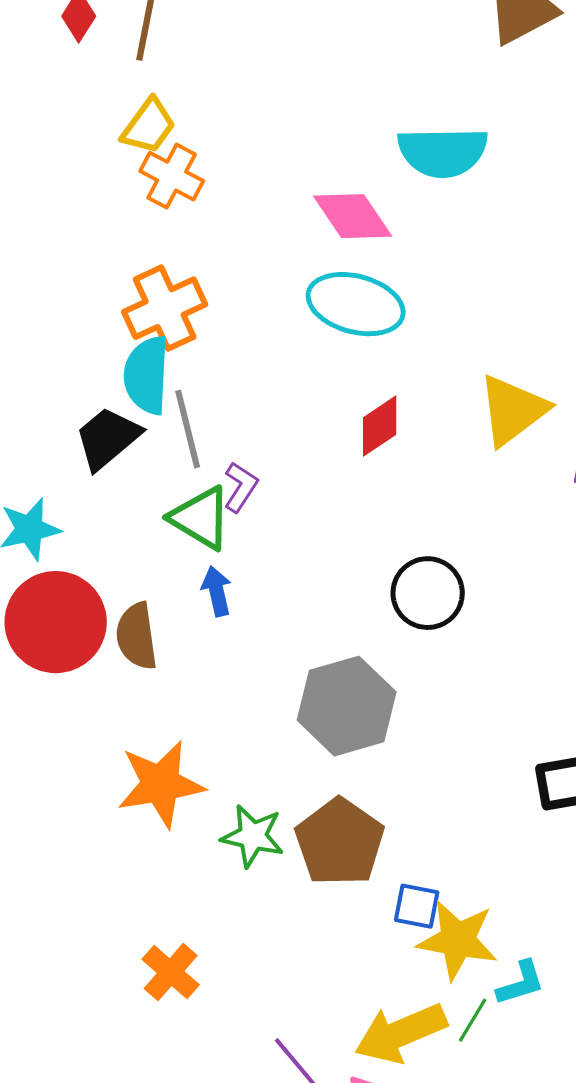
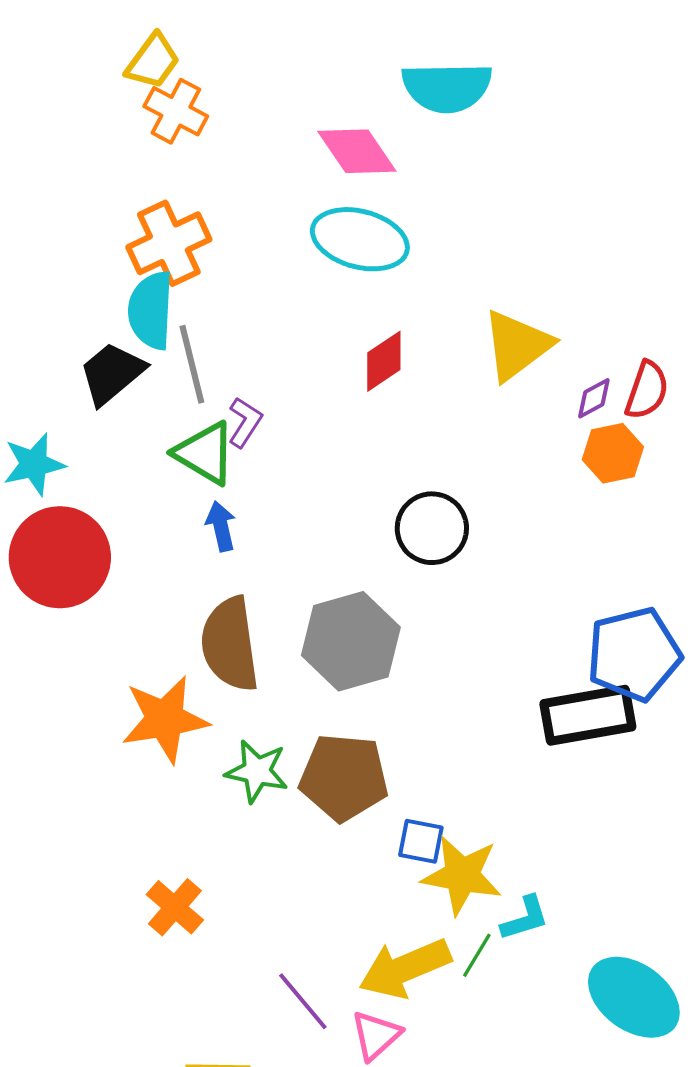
brown semicircle: (137, 636) -> (230, 644), moved, size x1.4
brown pentagon: (340, 842) -> (344, 777), turned -30

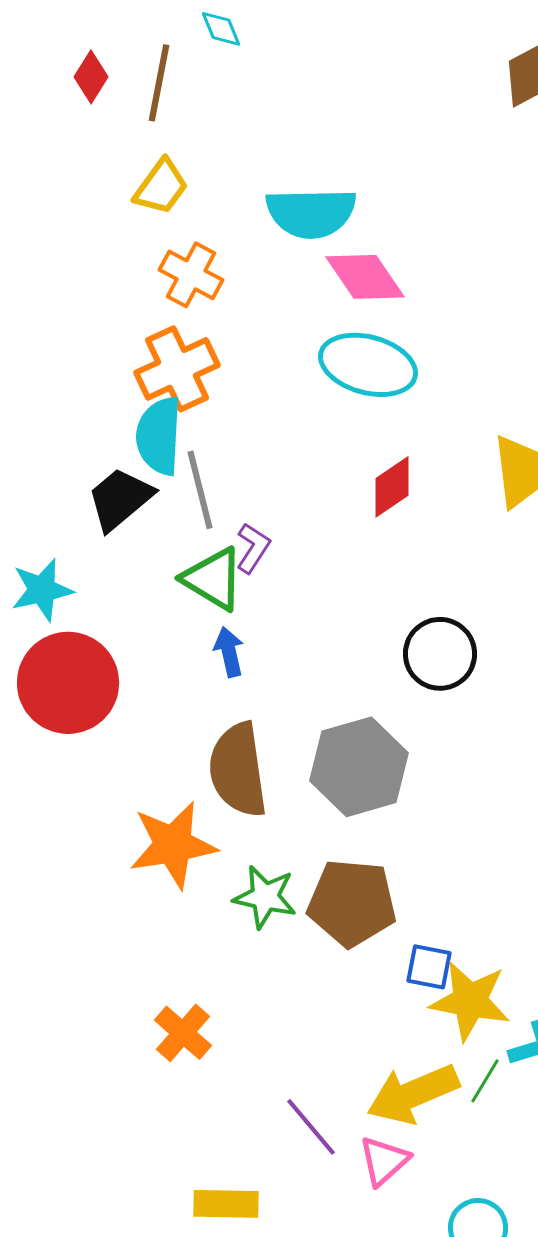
cyan semicircle: (447, 87) -> (311, 213), moved
orange cross: (176, 111) -> (191, 275), moved

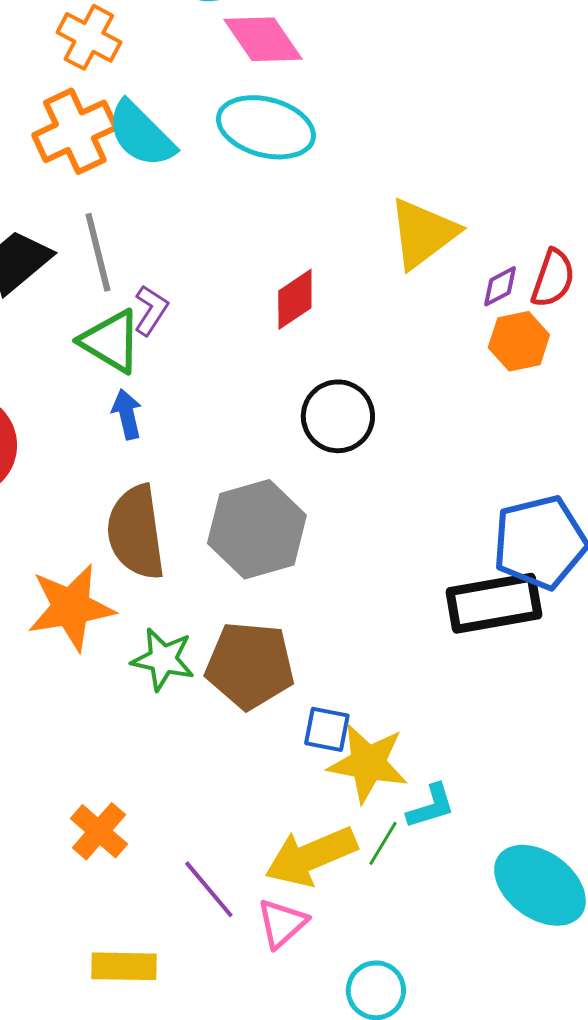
cyan semicircle: (159, 436) -> (141, 134), moved, turned -48
red diamond: (392, 487) -> (295, 299), moved
orange cross: (183, 1033) -> (99, 831), moved

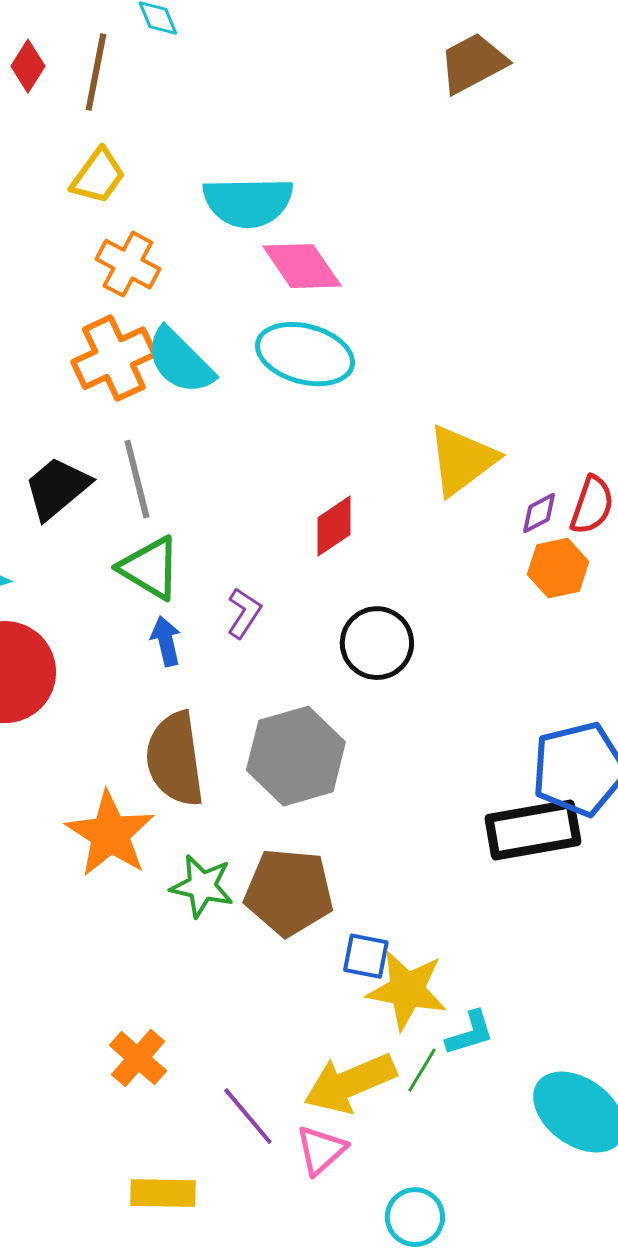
purple L-shape: (151, 310) -> (244, 613), moved
orange star: (71, 607) -> (110, 834), turned -30

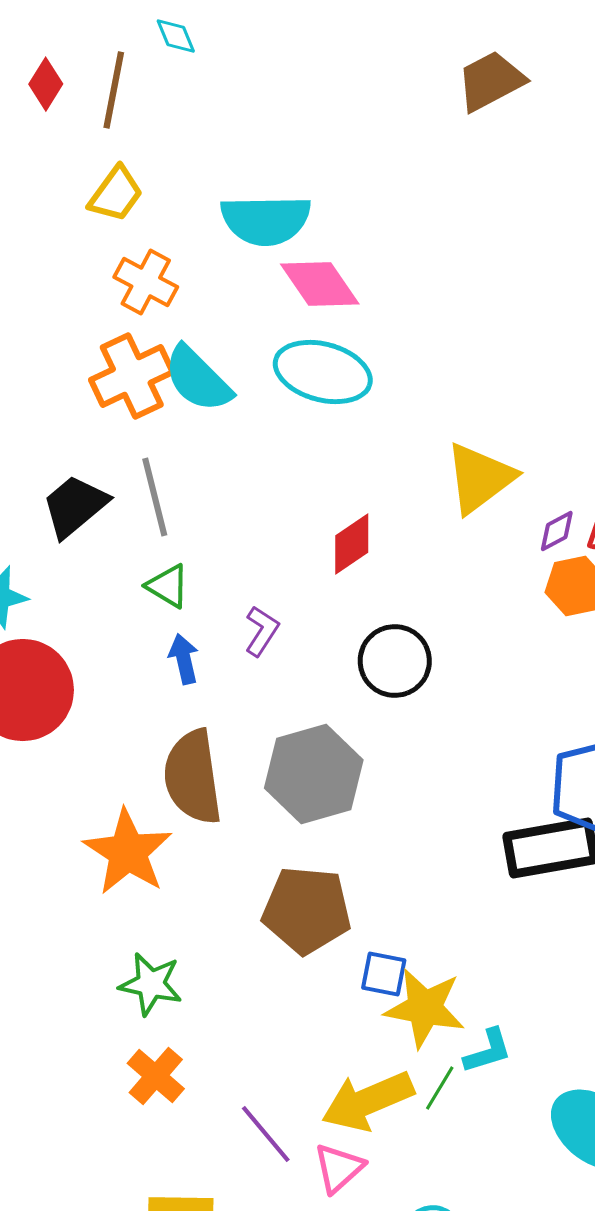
green triangle: (150, 568) -> (168, 586), size x0.7
green star: (202, 886) -> (151, 984), moved

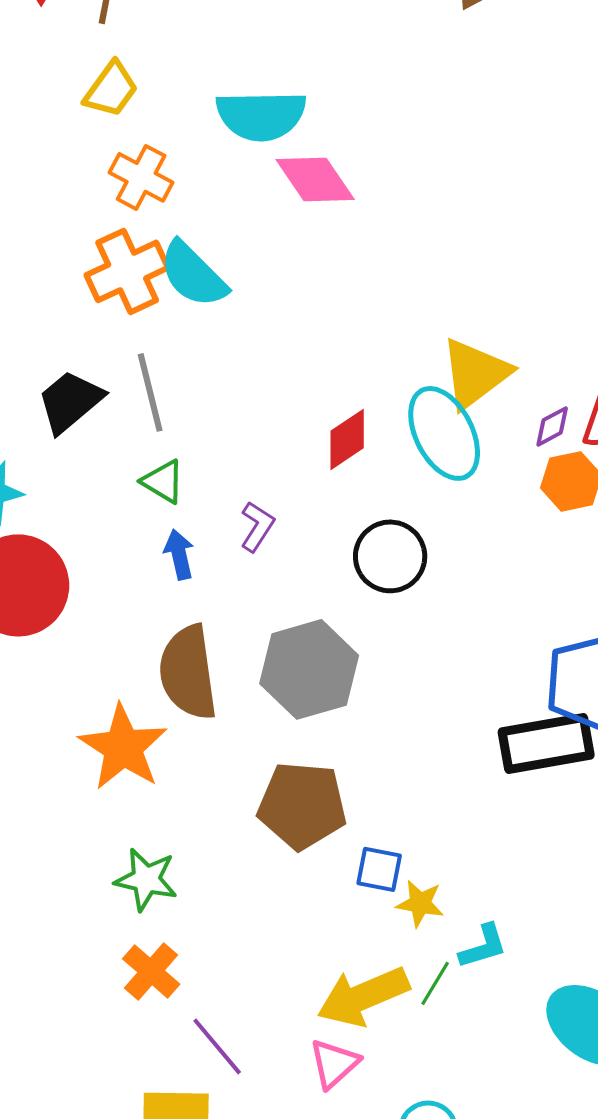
cyan ellipse: (323, 372) -> (444, 433), moved, turned 48
yellow star: (425, 1008) -> (420, 903), size x0.6
purple line: (266, 1134) -> (217, 1046), moved

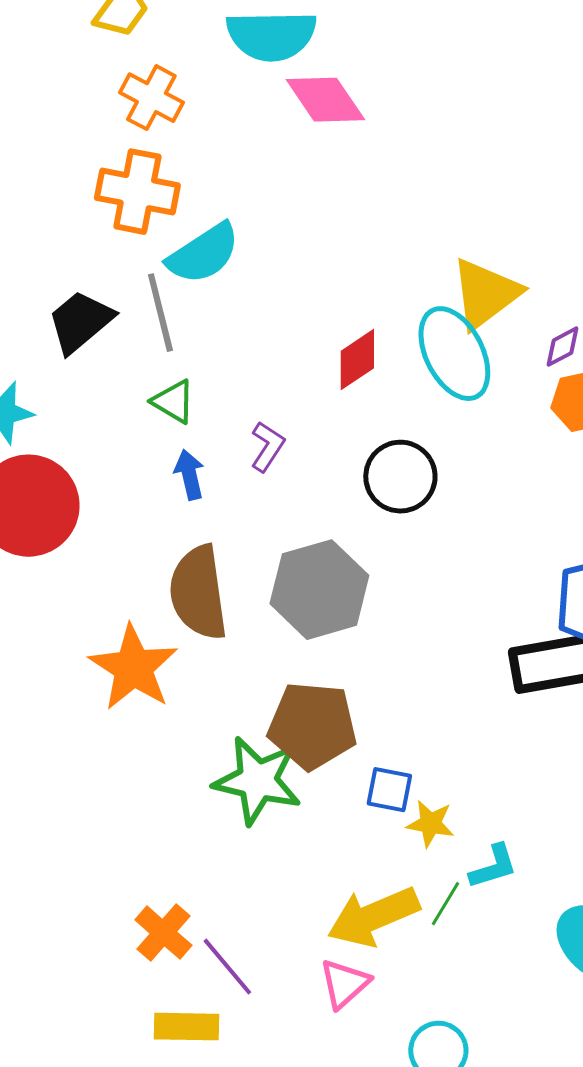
orange cross: (127, 271) -> (137, 192), turned 36
cyan semicircle: (193, 274) -> (203, 254), moved, turned -78
green star: (146, 879) -> (257, 781), moved, size x1.4
orange cross: (151, 971) -> (163, 933), moved

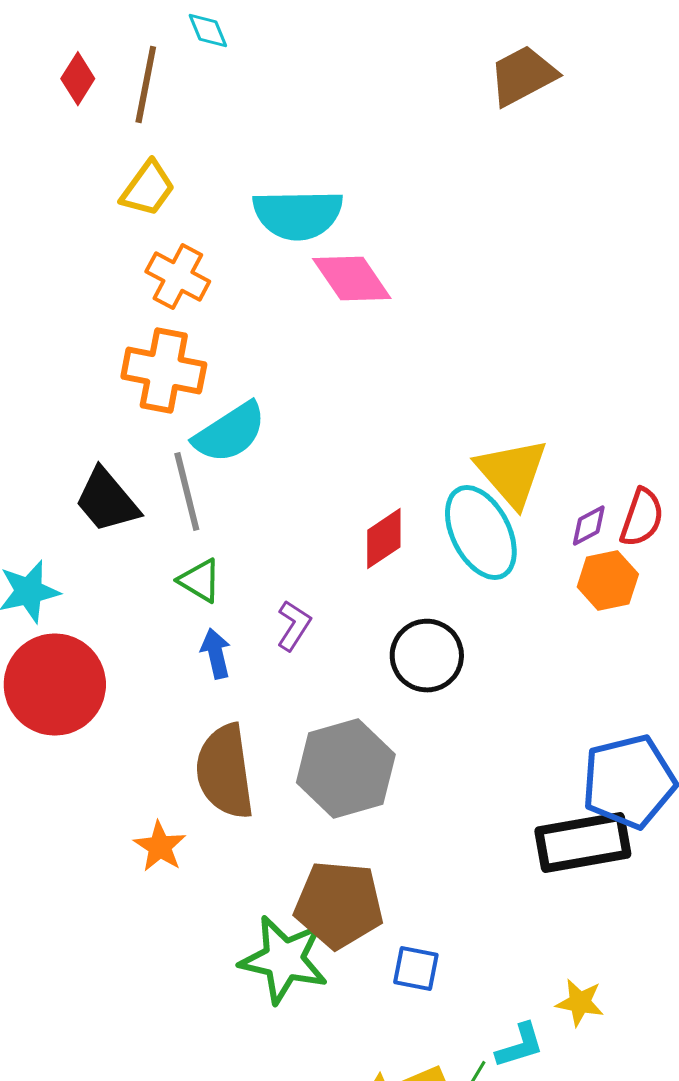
yellow triangle: (485, 294) -> (512, 473), turned -34
black trapezoid: (80, 322) -> (107, 501), turned -90
orange star: (133, 668) -> (160, 847), size x0.6
yellow star: (430, 824) -> (580, 1003), moved

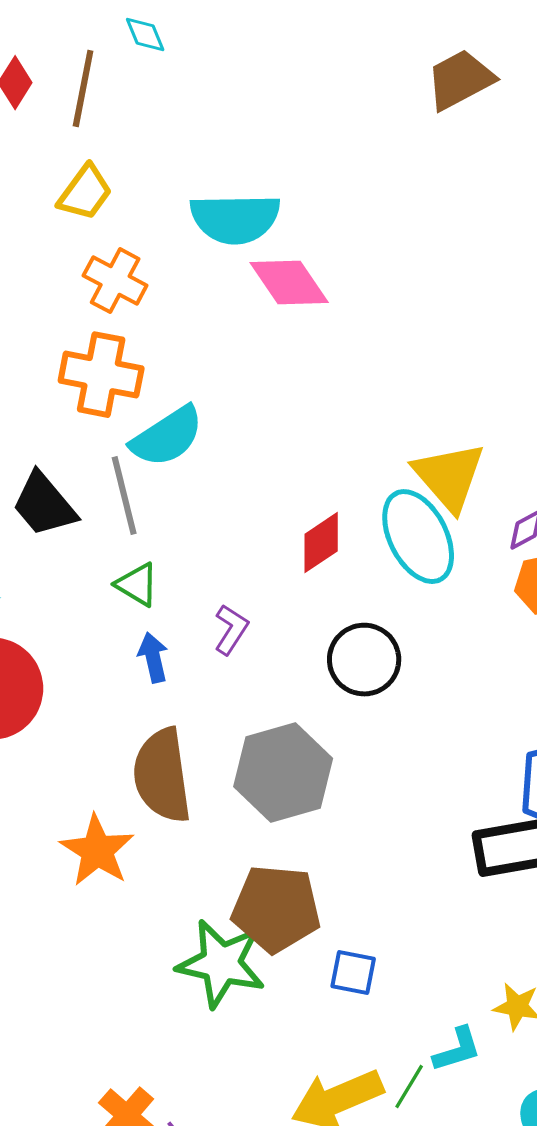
orange star: (160, 847) -> (97, 851), size x1.4

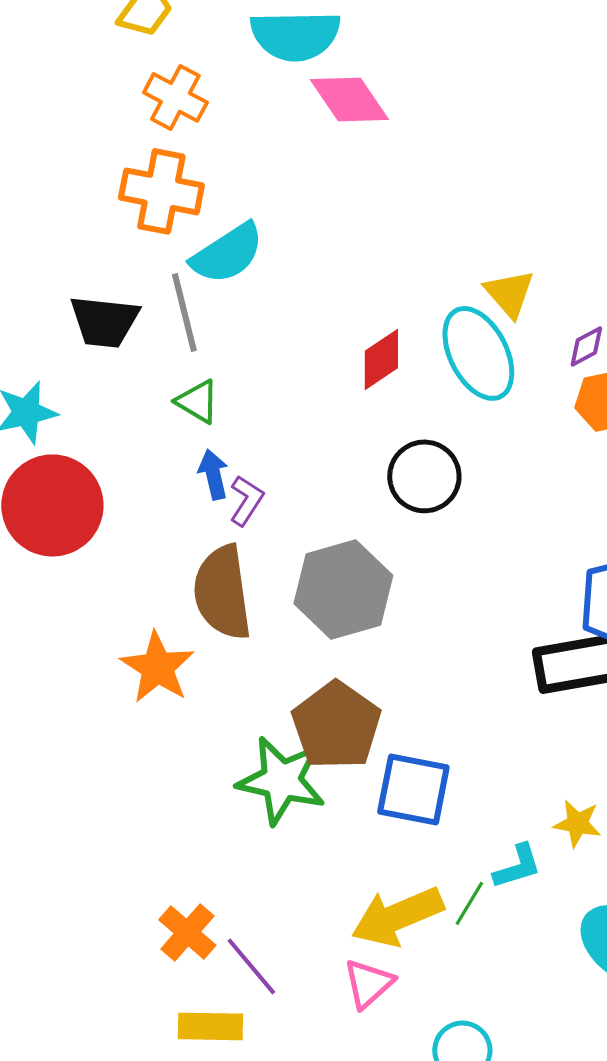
yellow triangle: (449, 477) -> (509, 293), size x0.7
black trapezoid: (44, 505) -> (104, 321), turned -44
purple L-shape: (231, 630) -> (246, 500), moved
brown pentagon: (276, 909) -> (336, 725), turned 30
blue square: (353, 973) -> (413, 789), size x1.6

